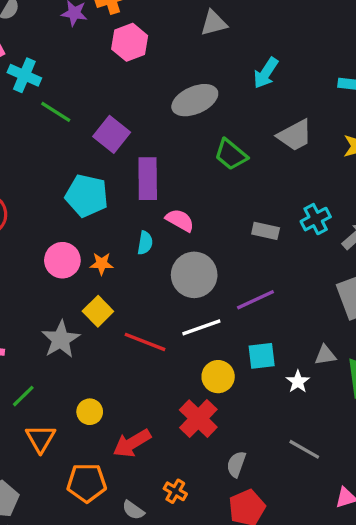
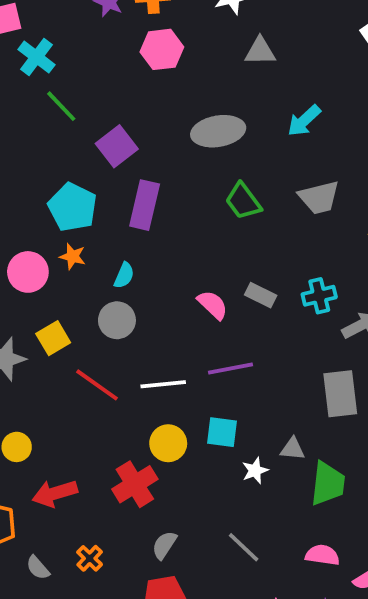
pink semicircle: (180, 220) -> (213, 305), moved
orange star: (102, 264) -> (73, 256), moved
gray circle: (194, 275) -> (117, 320), moved, size x0.7

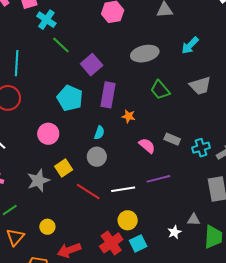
orange star: (73, 256) -> (129, 116), moved
cyan cross: (319, 296) -> (201, 148), moved
cyan square: (222, 432) -> (138, 243), moved, turned -30

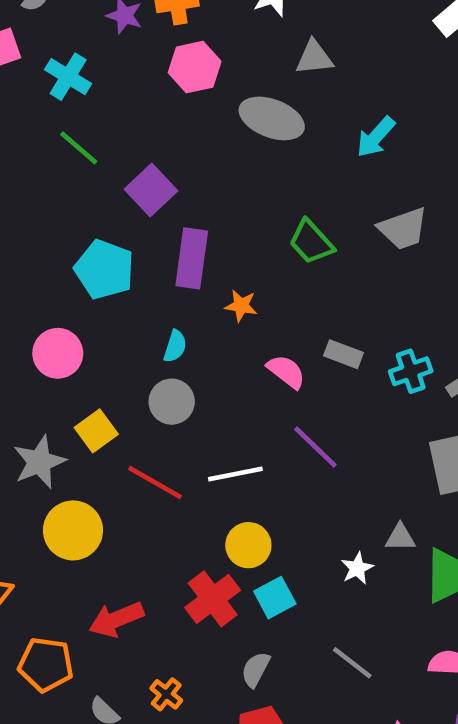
cyan cross: (46, 20) -> (68, 77), moved
gray ellipse: (145, 54) -> (272, 118), moved, turned 36
purple line: (158, 179) -> (315, 447), turned 60
yellow circle: (47, 227) -> (73, 530), moved, size x1.6

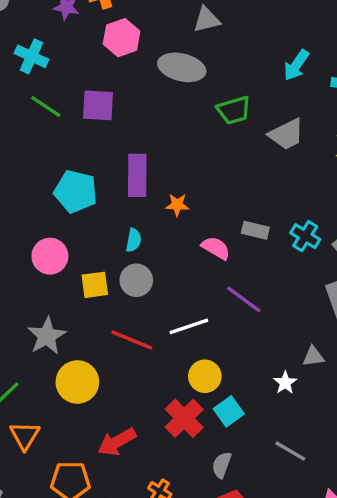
cyan arrow: (376, 137) -> (296, 65), moved
purple square: (151, 190) -> (98, 105), moved, turned -36
green trapezoid: (311, 242) -> (234, 110), moved, turned -57
cyan cross: (411, 371) -> (305, 236), turned -32
yellow square: (96, 431) -> (95, 285), moved, turned 36

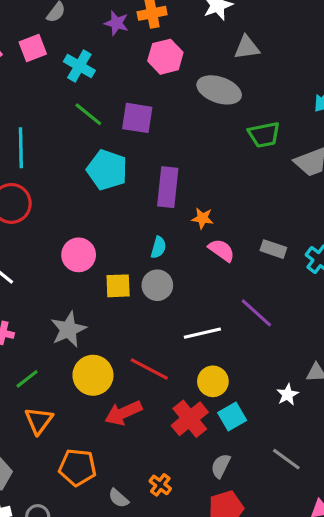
cyan pentagon: (76, 191) -> (107, 170), moved
pink semicircle: (216, 248) -> (222, 250), moved
red line: (132, 340) -> (149, 369), moved
red arrow: (117, 442) -> (123, 413), moved

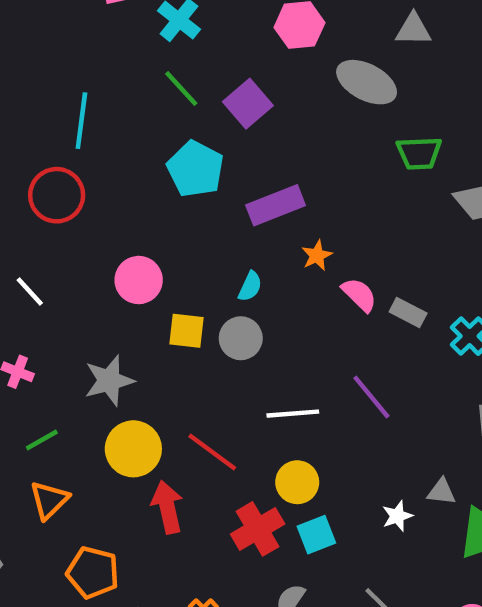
purple square: (137, 118) -> (248, 104), turned 32
purple rectangle: (168, 187) -> (276, 205), turned 54
orange star: (202, 218) -> (317, 255), turned 30
pink semicircle: (222, 250) -> (359, 295), moved
red arrow: (123, 413) -> (167, 507), turned 93

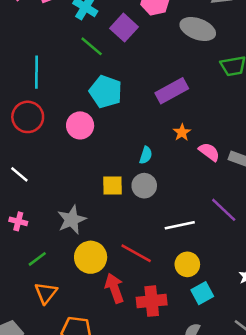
purple square: (248, 104) -> (124, 28), moved
purple rectangle: (276, 205) -> (172, 91), moved
pink circle: (139, 280) -> (80, 125), moved
red cross: (258, 529) -> (152, 301), moved, turned 32

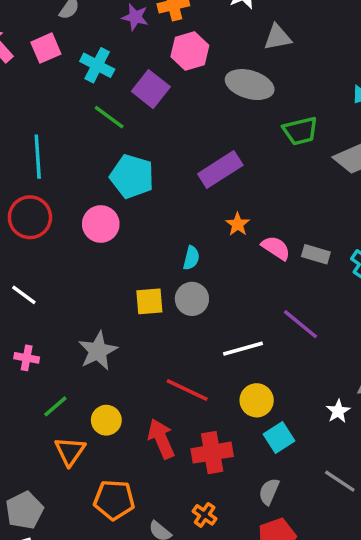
yellow circle: (91, 257) -> (106, 420), moved, size x0.7

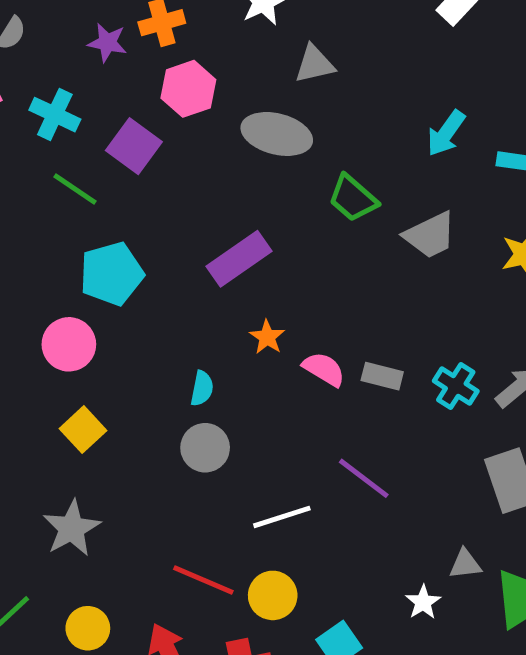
green trapezoid: (300, 131) -> (353, 198), turned 57
cyan pentagon: (132, 176) -> (112, 274), turned -30
yellow square: (149, 301) -> (83, 430), moved, turned -36
yellow circle: (257, 400) -> (273, 595), moved

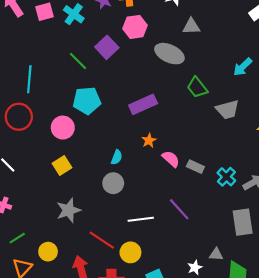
cyan cross: (55, 115) -> (74, 14), moved
gray star: (72, 528) -> (68, 210), moved

